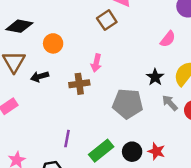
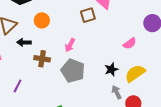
brown cross: (79, 84) -> (42, 59), moved
gray pentagon: (128, 104) -> (73, 71), moved
purple line: (67, 139) -> (18, 86), moved

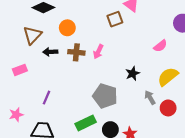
brown cross: (42, 59) -> (76, 52), moved
black star: (111, 69) -> (133, 73), moved
gray pentagon: (73, 71) -> (105, 96), moved

